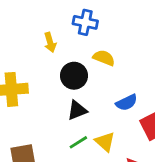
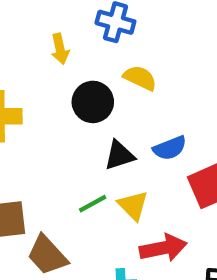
black triangle: (77, 110) -> (119, 155), moved

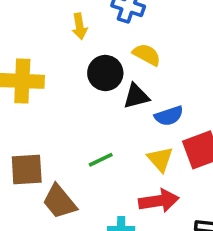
black triangle: (119, 155) -> (136, 96), moved
yellow triangle: (133, 205) -> (160, 159), moved

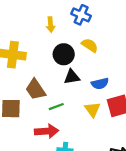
black triangle: (136, 96) -> (72, 77), moved
red arrow: (159, 201) -> (47, 131), moved
brown trapezoid: (59, 202) -> (36, 90), moved

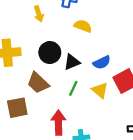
black circle: (64, 54) -> (50, 52), moved
green line: (56, 107) -> (73, 88), moved, turned -32
red arrow: (47, 131) -> (59, 123), turned -75

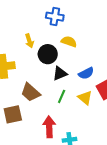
yellow arrow: (39, 14) -> (29, 41), moved
black circle: (50, 52) -> (48, 54), moved

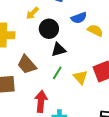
yellow arrow: (29, 41) -> (32, 13), turned 56
yellow semicircle: (69, 42) -> (95, 30), moved
blue semicircle: (86, 73) -> (79, 18), moved

